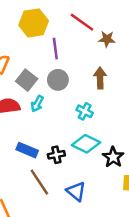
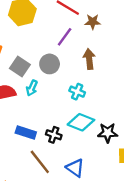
purple line: (55, 49) -> (65, 37), moved, turned 48
black cross: (56, 155) -> (54, 135), turned 35
black star: (113, 157) -> (108, 133), turned -30

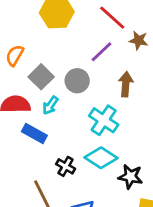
cyan cross: (77, 92) -> (104, 120), size x1.5
blue rectangle: (26, 133) -> (34, 134), moved

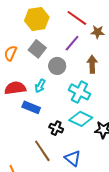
gray square: (41, 77) -> (37, 49), moved

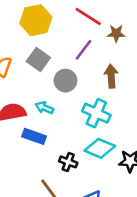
cyan arrow: (40, 86) -> (44, 108), turned 88

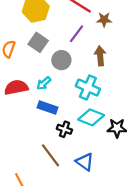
cyan arrow: (44, 108) -> (44, 83), turned -64
blue rectangle: (34, 136) -> (48, 108), moved

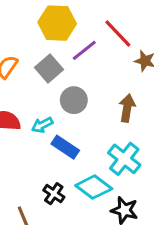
purple line: (76, 34) -> (84, 50), moved
cyan cross: (88, 87) -> (124, 159), moved
blue rectangle: (48, 108) -> (65, 147), moved

